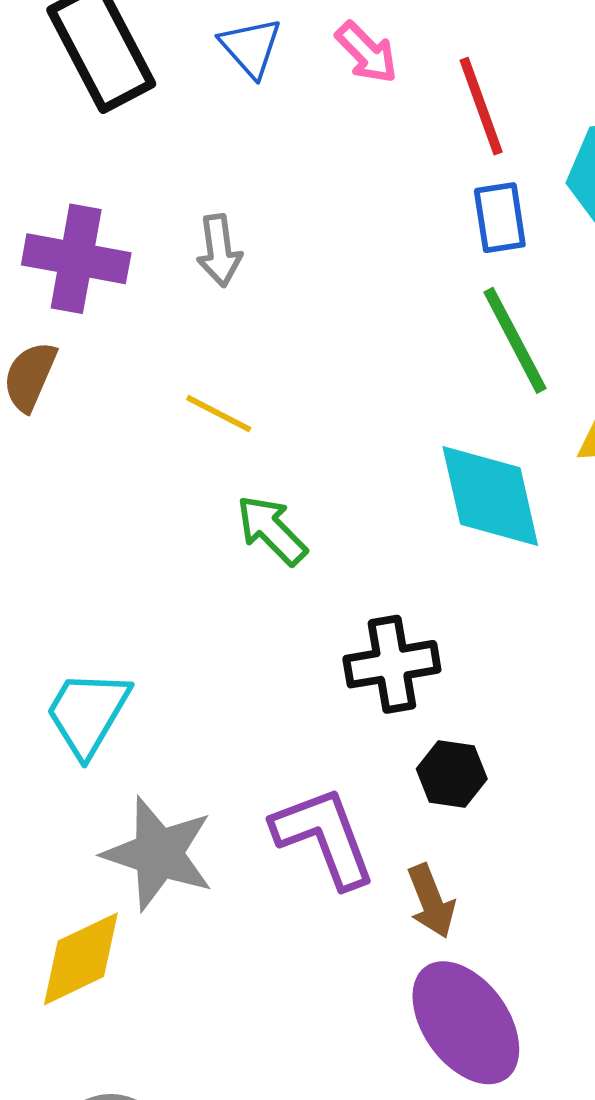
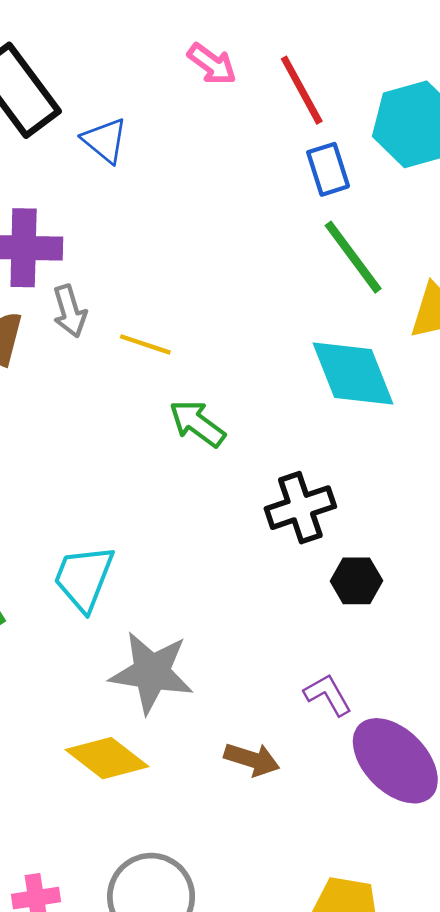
blue triangle: (251, 47) -> (105, 140), moved
gray arrow: (219, 251) -> (70, 311), moved
purple L-shape: (324, 837) -> (328, 695), moved, size x0.6
brown arrow: (431, 901) -> (252, 759), moved, turned -42
yellow diamond: (81, 959) -> (107, 758), turned 72

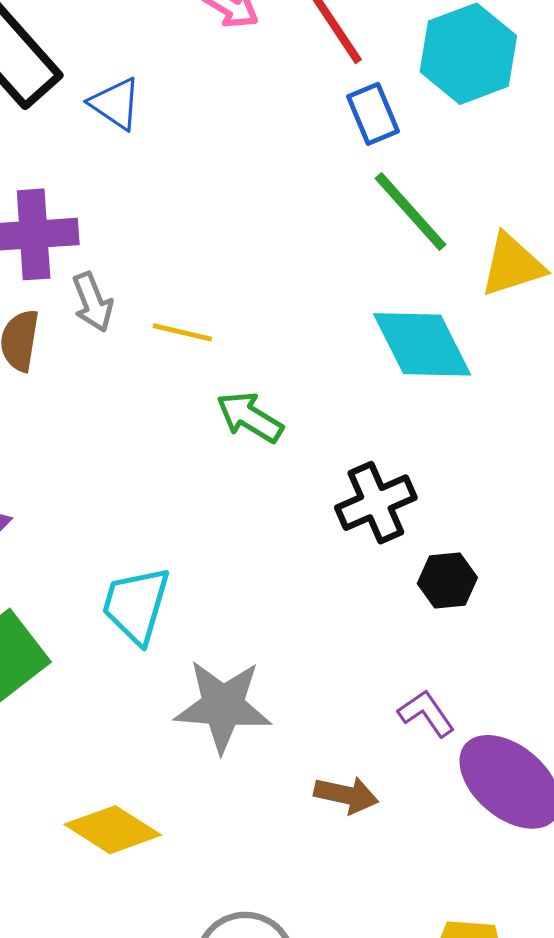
yellow diamond: (107, 758) -> (113, 830), moved

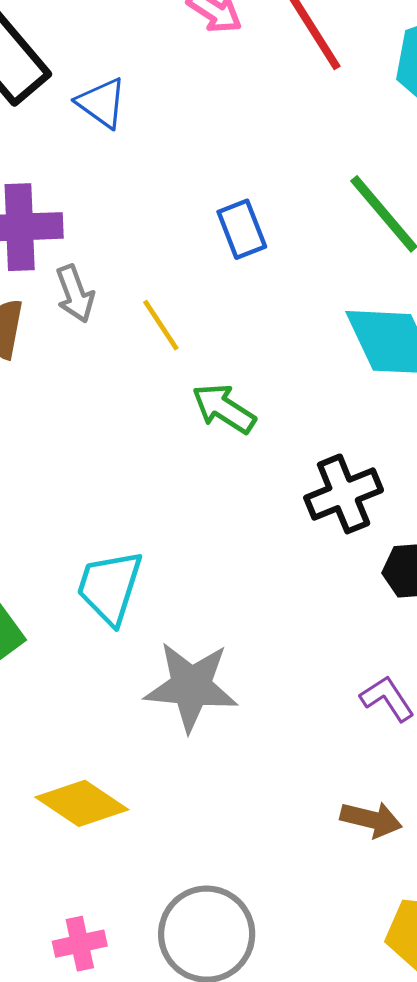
blue rectangle: (373, 114) -> (242, 229), moved
yellow line: (182, 332) -> (161, 325), turned 42
brown arrow: (346, 795) -> (371, 819), moved

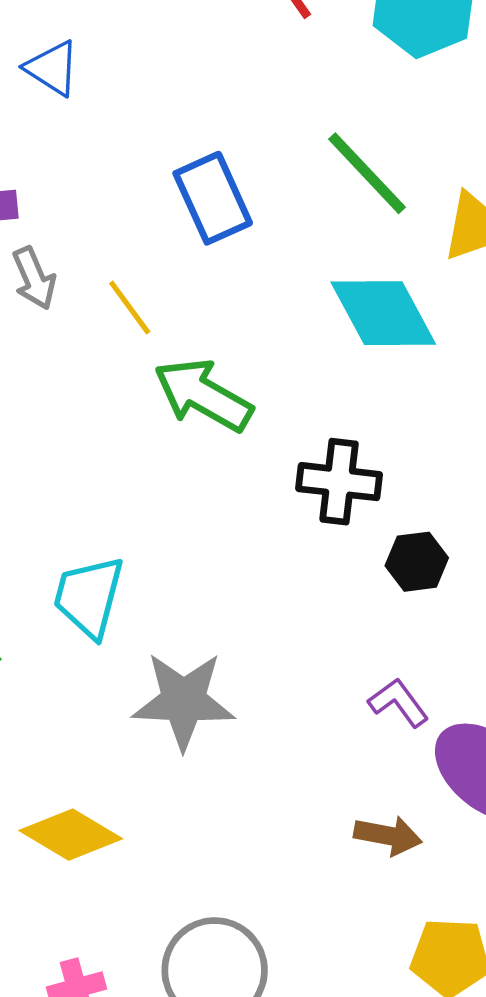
blue rectangle: (242, 229) -> (213, 198), size x1.4
green arrow: (224, 409) -> (203, 395), size x1.4
black cross: (344, 494) -> (339, 482), turned 32

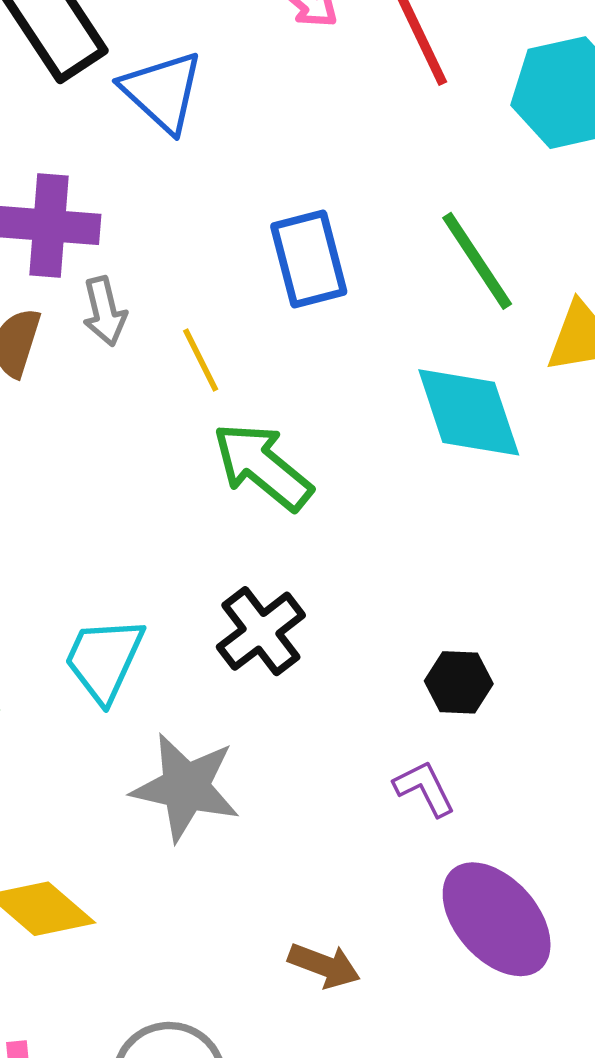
blue triangle: (52, 68) -> (162, 92), size x1.4
black cross: (339, 482) -> (261, 631), moved, turned 36
purple L-shape: (399, 703) -> (424, 788), moved
brown arrow: (388, 836) -> (324, 965), moved

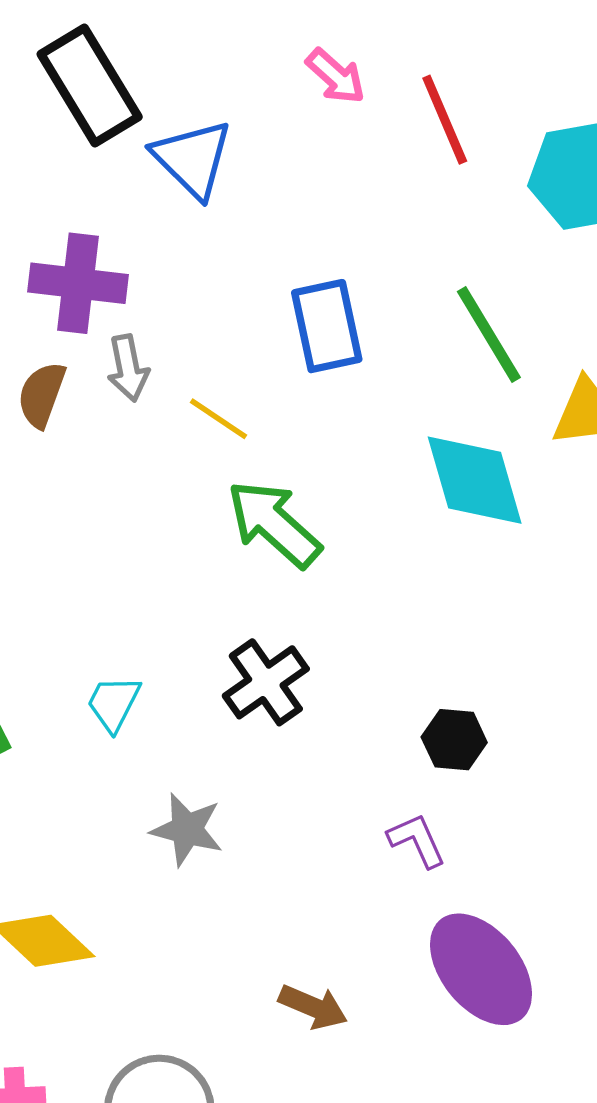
yellow line: (201, 360) -> (219, 419), turned -32
cyan trapezoid: (104, 659) -> (114, 703), size x0.7
gray star: (186, 787) -> (187, 830), size x0.7

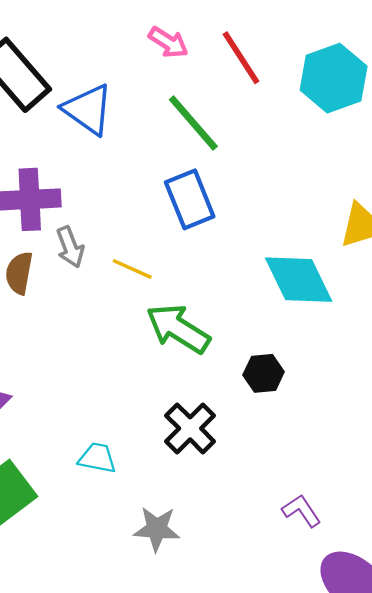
green line: (489, 335) -> (193, 123), moved
cyan trapezoid: (114, 703) -> (97, 458), turned 84
black hexagon: (454, 740) -> (264, 373), moved

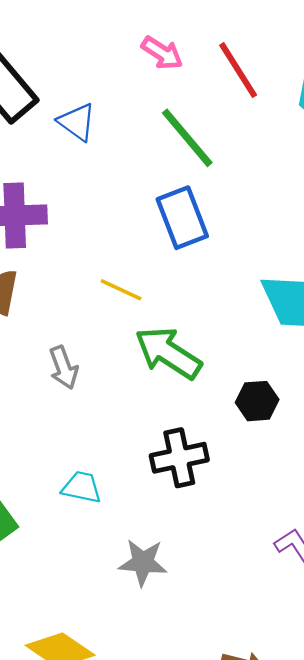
blue triangle: (88, 109) -> (77, 122), size x0.7
gray arrow: (70, 247) -> (64, 367), moved
black cross: (190, 428) -> (179, 458), turned 32

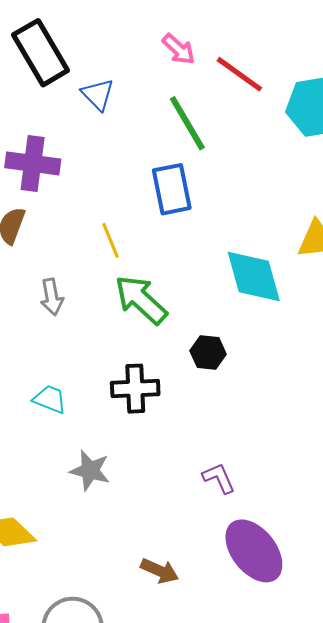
red line: (238, 70) -> (239, 74), turned -32
yellow line: (121, 290) -> (111, 240), turned 33

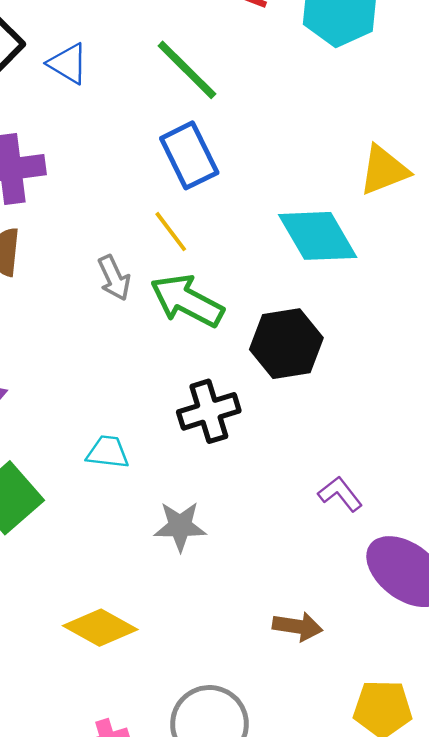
yellow line: (111, 240) -> (171, 232), moved
gray arrow: (52, 297) -> (114, 278), moved
black hexagon: (208, 352) -> (286, 344), size x1.6

